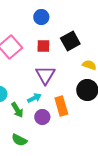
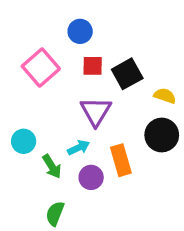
blue circle: (41, 17) -> (80, 31), moved
black square: (70, 41) -> (127, 74), moved
green semicircle: (19, 140) -> (55, 214), turned 84

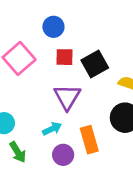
green arrow: (52, 166) -> (18, 152), moved

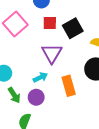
purple circle: (63, 155) -> (36, 97), moved

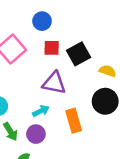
purple triangle: (52, 53) -> (54, 83), turned -50

